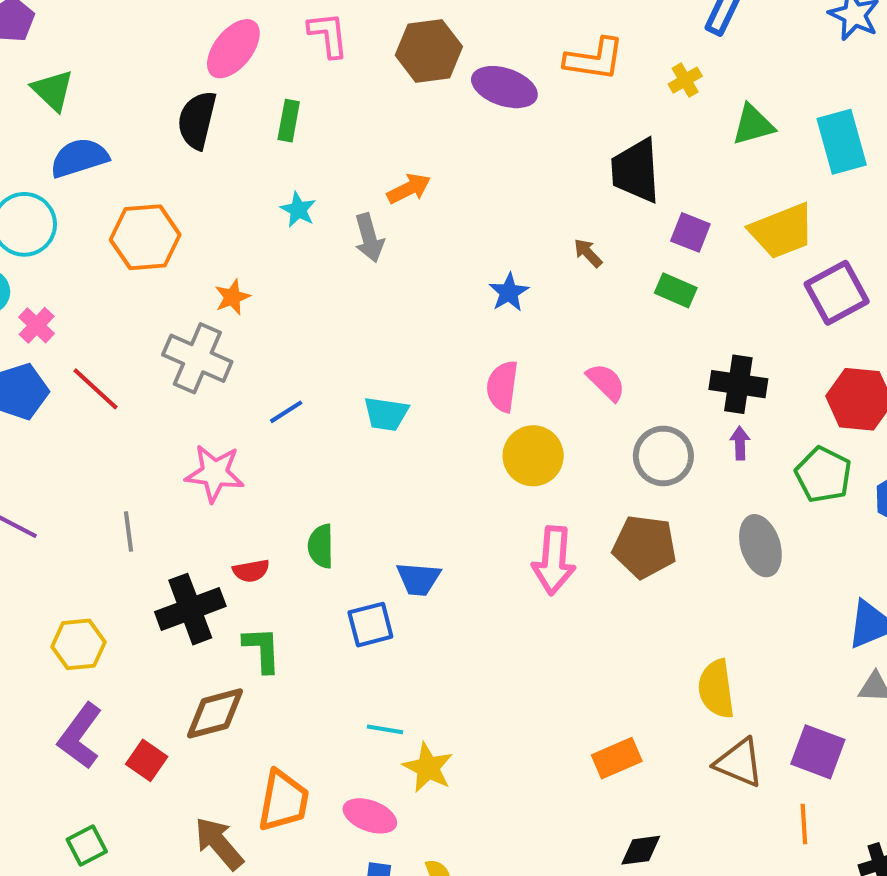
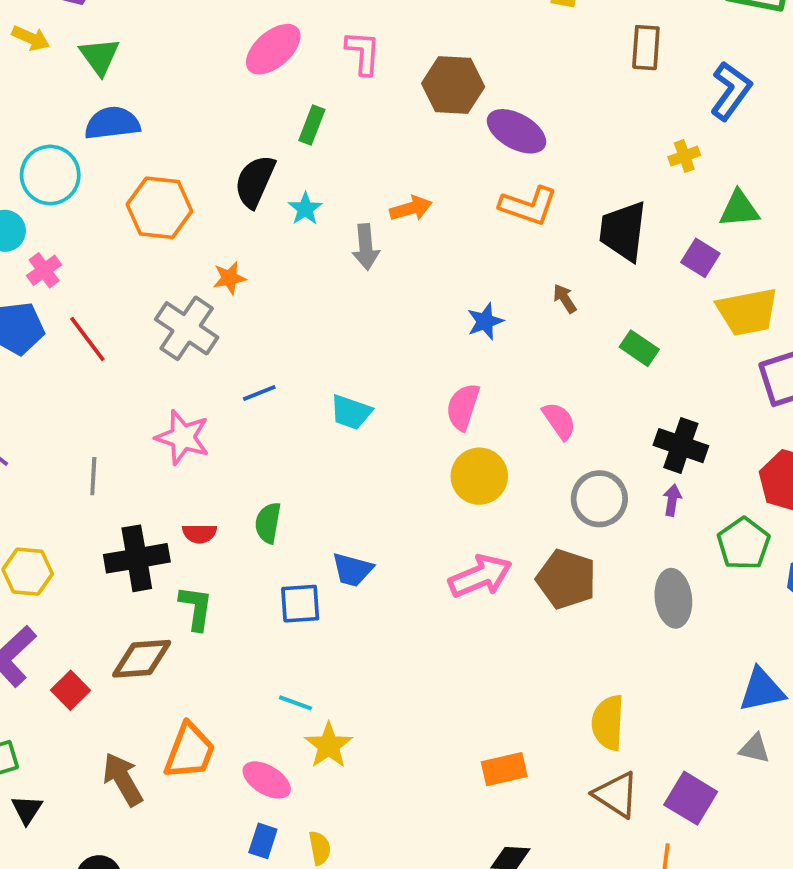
orange L-shape: (594, 59) -> (528, 206), moved
black semicircle: (197, 120) -> (255, 181), moved
purple square: (690, 232) -> (700, 258), moved
pink arrow: (554, 560) -> (480, 576), turned -128

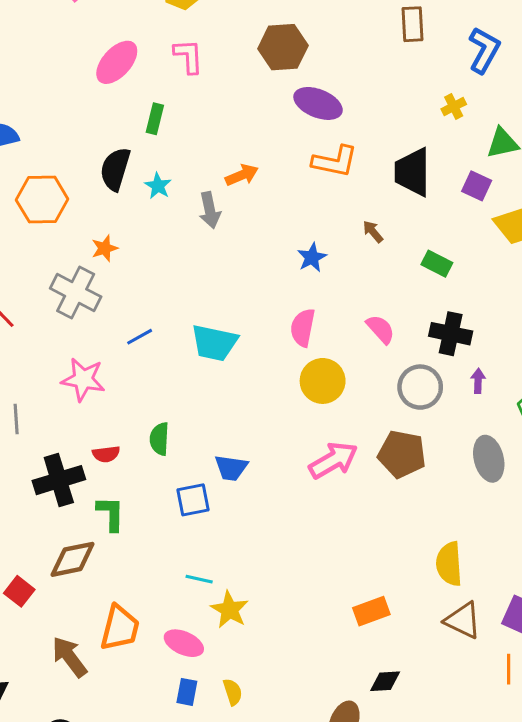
brown hexagon: (453, 85) -> (283, 47), moved
cyan trapezoid: (351, 412) -> (214, 343), size x1.4
black cross: (681, 446) -> (451, 334), moved

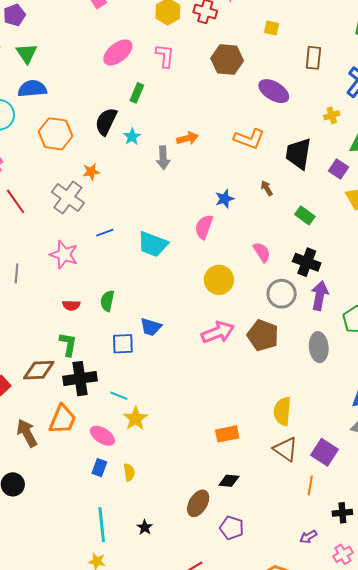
purple ellipse: (318, 103) -> (274, 91), moved
pink semicircle: (303, 328) -> (204, 227), moved
purple arrow: (478, 381) -> (320, 296), size x1.8
black cross: (59, 480) -> (80, 379), moved

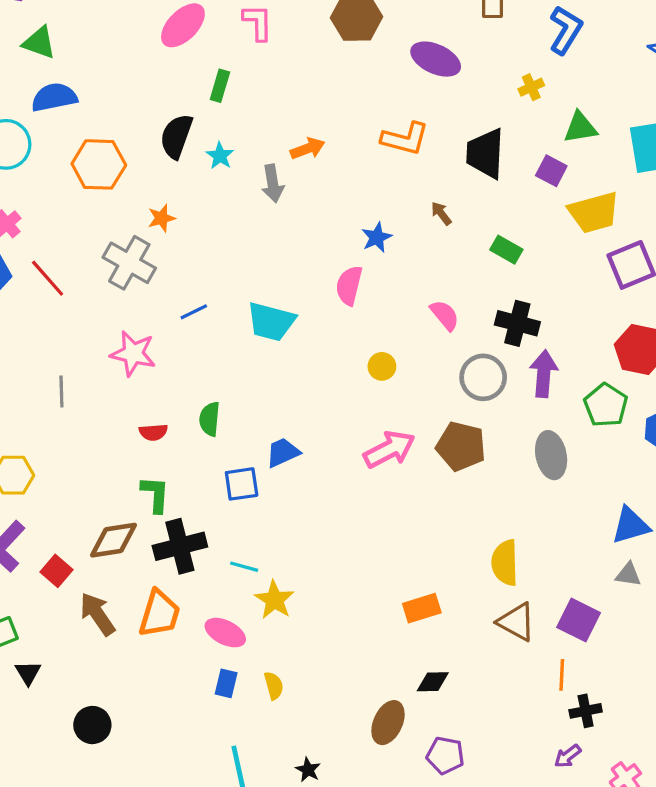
green triangle: (27, 53) -> (39, 43), turned -30
yellow circle: (219, 280) -> (382, 366), size x0.6
blue trapezoid: (151, 327) -> (283, 452), turned 145
brown arrow: (27, 433) -> (97, 614), moved
black cross: (342, 513) -> (586, 711), moved

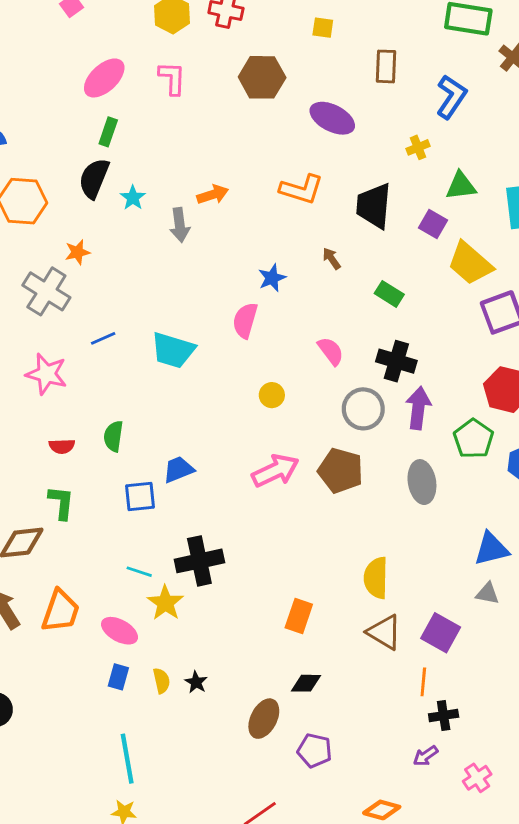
green rectangle: (220, 86) -> (108, 132), moved
yellow trapezoid: (594, 212) -> (470, 263), turned 54
black cross: (180, 546) -> (199, 561), moved
orange rectangle: (422, 608) -> (299, 616), turned -56
black star: (308, 770) -> (196, 682), moved

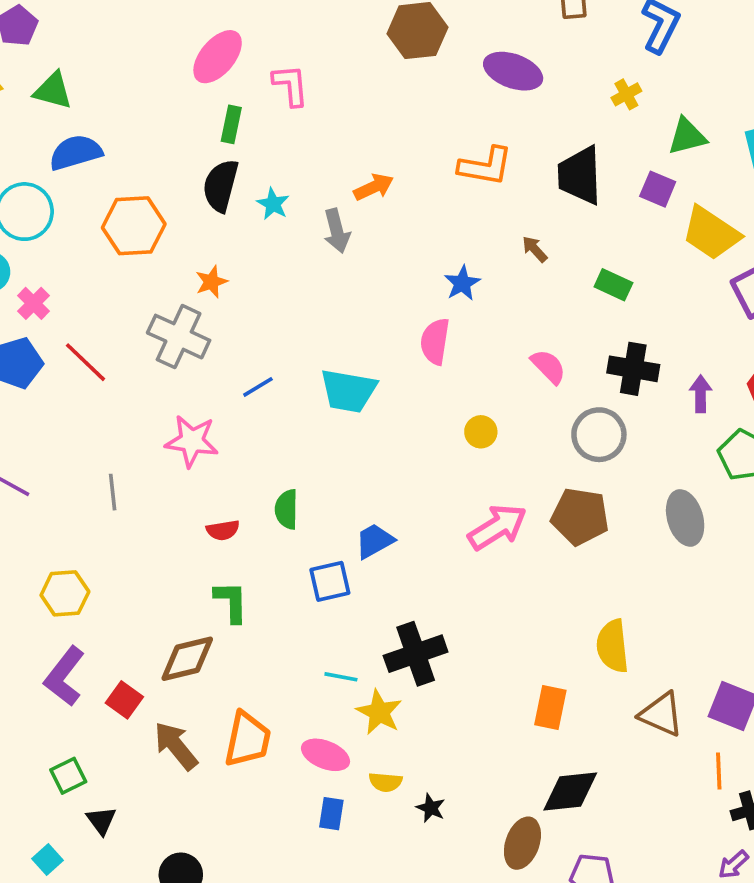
pink L-shape: (172, 78) -> (291, 85), moved
purple arrow: (418, 408) -> (701, 394), moved, size x0.7
yellow semicircle: (376, 578) -> (613, 646), moved
yellow semicircle: (161, 681) -> (386, 782), moved, turned 115
black diamond: (306, 683) -> (570, 792), size x1.5

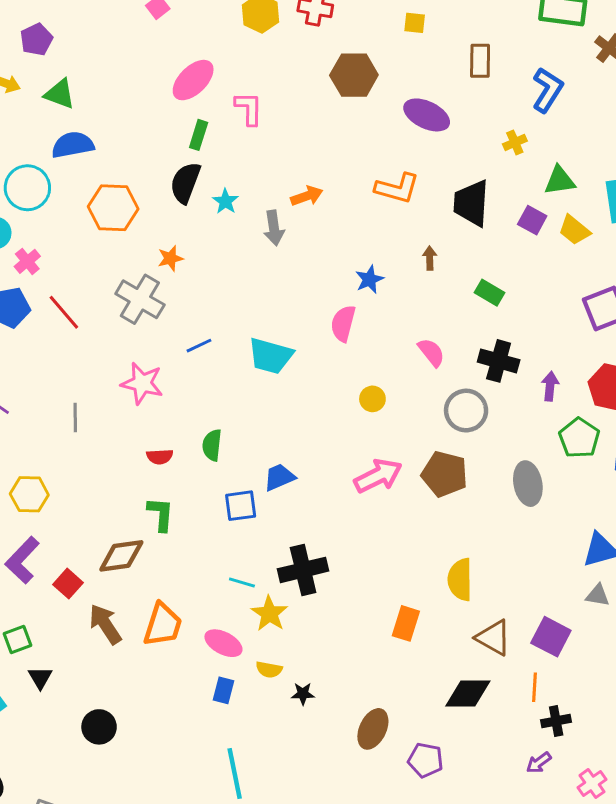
yellow trapezoid: (711, 233) -> (574, 230), moved, size x0.7
brown arrow: (535, 249) -> (430, 258), turned 35
black diamond: (570, 792) -> (468, 693), moved
black star: (431, 808) -> (303, 694), turned -30

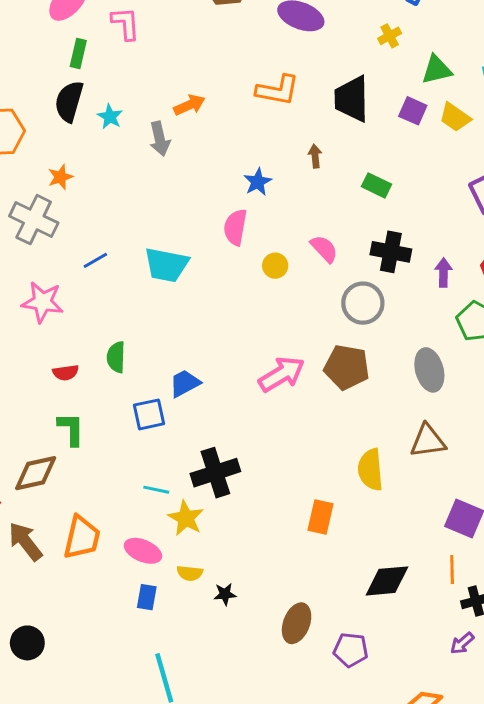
yellow circle: (372, 399) -> (275, 266), moved
brown triangle: (493, 638) -> (428, 441), moved, turned -33

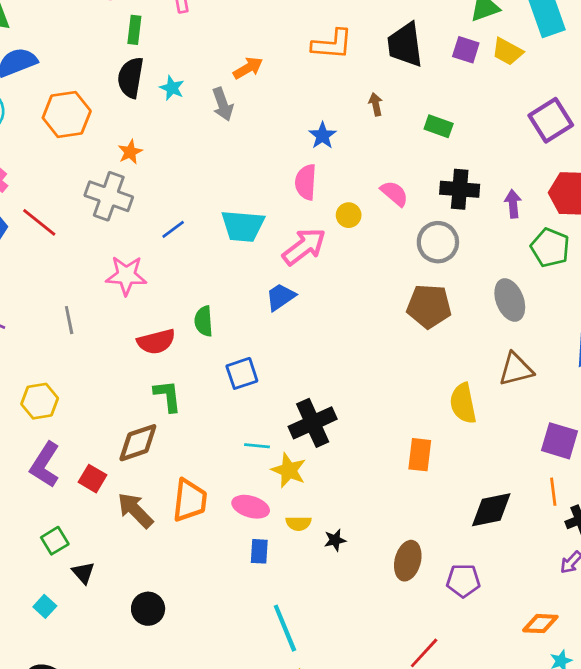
red semicircle: (66, 373) -> (156, 342), size x1.5
pink arrow: (282, 374) -> (304, 247), moved
blue trapezoid: (185, 383) -> (281, 297), moved

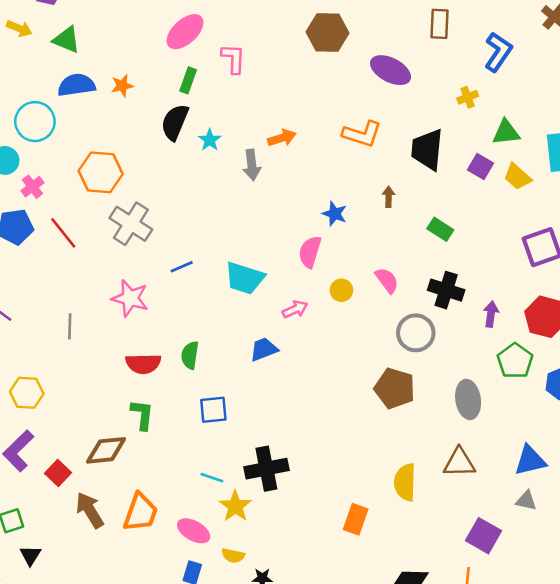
orange hexagon: (67, 114) -> (101, 172), moved
blue star: (323, 136) -> (335, 214), turned -30
orange star: (130, 152) -> (122, 86), moved
pink arrow: (304, 247) -> (295, 309), size x0.6

